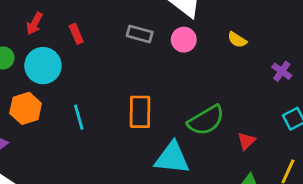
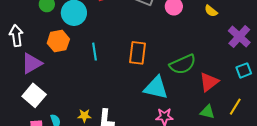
purple cross: (282, 71) -> (239, 37), size x1.6
red triangle: (246, 141) -> (209, 82), size x1.5

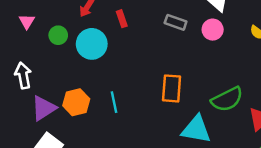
orange hexagon: (58, 41) -> (76, 102), moved
cyan line: (94, 52) -> (114, 102), moved

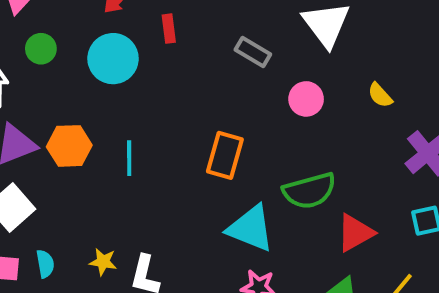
pink circle: (213, 30) -> (306, 99), moved
green circle: (58, 35) -> (41, 49), moved

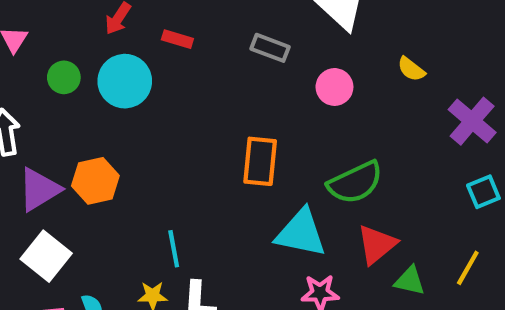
red rectangle: (169, 29) -> (177, 39), turned -56
green circle: (41, 49) -> (64, 77), moved
cyan line: (129, 158) -> (174, 249), moved
red triangle: (355, 233) -> (377, 244), moved

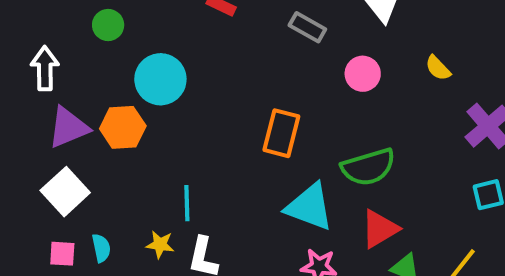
cyan circle: (125, 81) -> (160, 79), moved

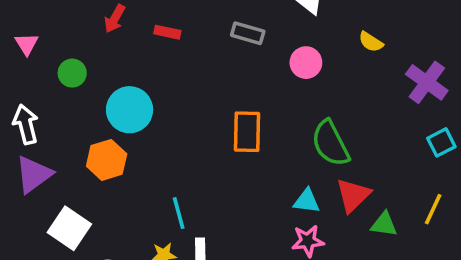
purple triangle: (68, 127) -> (34, 174), moved
green semicircle: (368, 167) -> (330, 143), turned 93
cyan triangle: (309, 207) -> (307, 201), moved, size x0.6

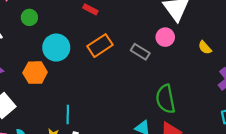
gray rectangle: (248, 33) -> (140, 52), moved
pink circle: (306, 63) -> (165, 37), moved
orange rectangle: (247, 132) -> (100, 46), moved, turned 40

